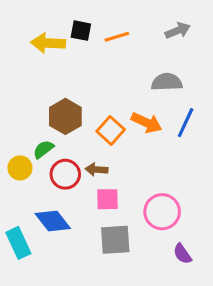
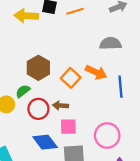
blue line: (186, 123) -> (120, 87), moved, turned -30
blue diamond: (53, 221) -> (45, 142), moved

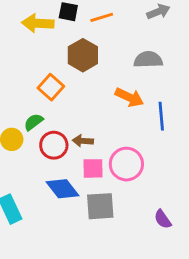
brown hexagon: (38, 68) -> (83, 55), moved
orange square: (71, 78) -> (51, 87), moved
pink circle: (107, 135) -> (126, 164), moved

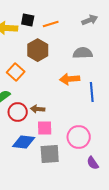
orange arrow: (129, 97) -> (70, 79), turned 150
pink circle: (126, 164) -> (79, 137), moved
blue diamond: (63, 189) -> (24, 142), turned -45

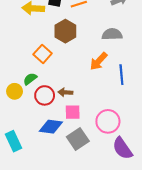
orange arrow: (70, 79) -> (99, 61), turned -42
gray square: (50, 154) -> (78, 139), turned -30
purple semicircle: (93, 163) -> (122, 148), size x1.6

